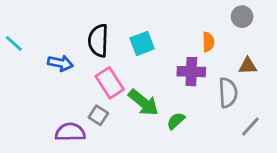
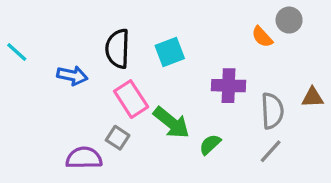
orange semicircle: (208, 42) -> (262, 37), moved, turned 138
brown triangle: (248, 66) -> (313, 97), moved
gray line: (250, 127) -> (271, 151), moved

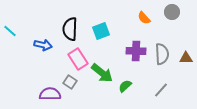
orange semicircle: (262, 37) -> (144, 18), moved
gray semicircle: (272, 111) -> (162, 54), moved

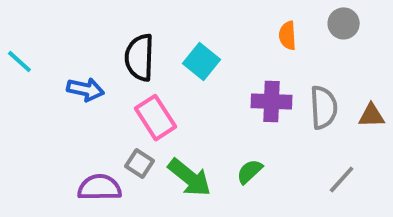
orange semicircle: (144, 18) -> (288, 35), turned 40
cyan square: (101, 31) -> (202, 61), turned -30
green arrow: (102, 73) -> (189, 178), moved
gray line: (161, 90) -> (342, 180), moved

